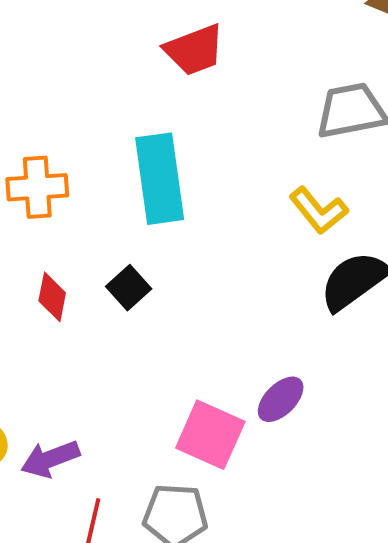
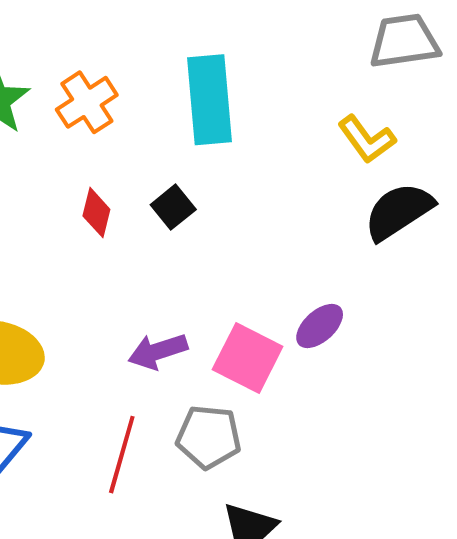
orange cross: (37, 187) -> (87, 102), turned -32
purple arrow: (50, 459) -> (158, 351), moved

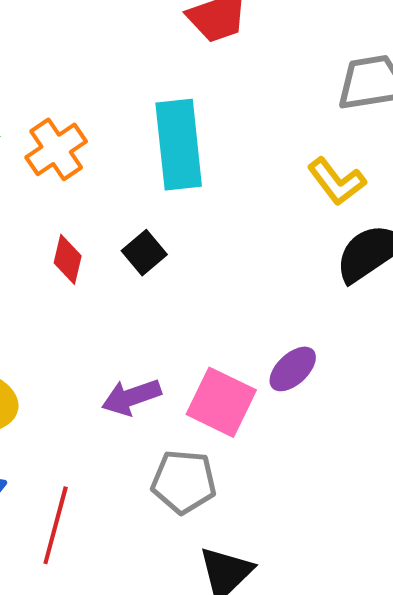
red line: (122, 455) -> (56, 525), moved

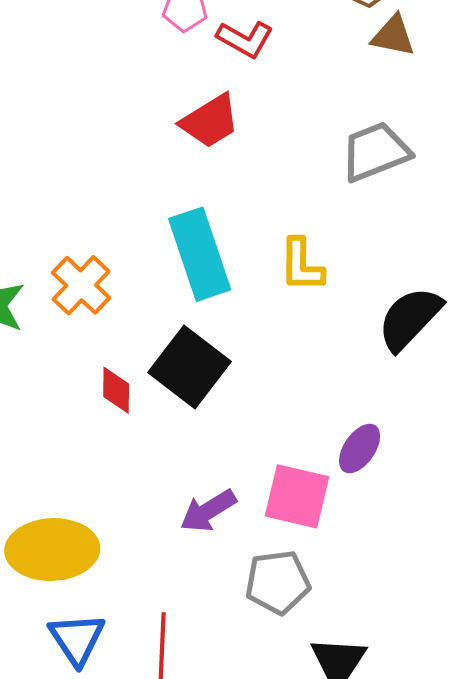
yellow L-shape: (337, 182) -> (301, 265), moved, turned 50
black square: (144, 253) -> (189, 367), size x1.8

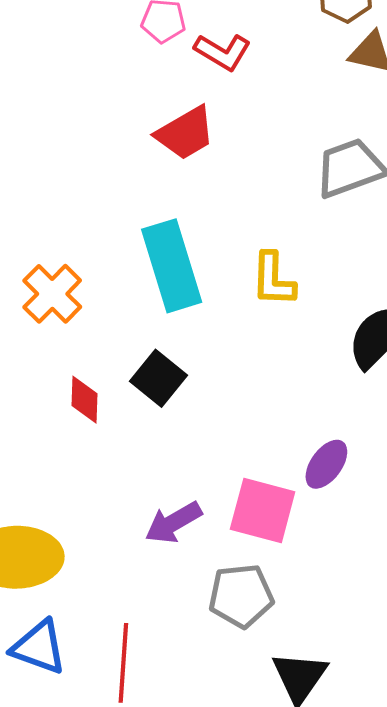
black square: (189, 367) -> (158, 378), size x0.7
blue triangle: (77, 639) -> (39, 647), turned -38

